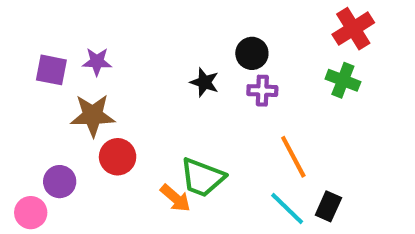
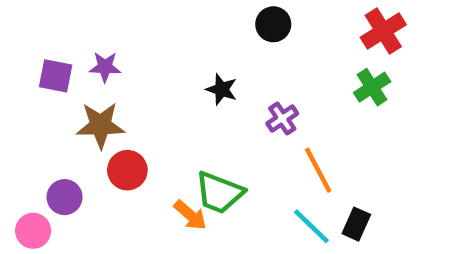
black circle: (252, 53) -> (273, 24), moved
green cross: (343, 80) -> (372, 87), turned 36
purple cross: (262, 91) -> (282, 119), moved, turned -36

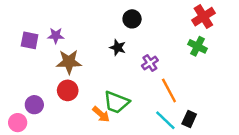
black circle: (273, 24) -> (132, 19), moved
green cross: (372, 87) -> (198, 46), turned -30
brown star: (100, 125) -> (69, 62), moved

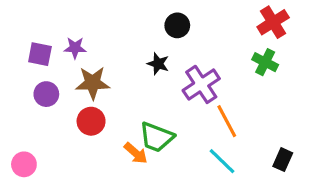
purple cross: (150, 63) -> (201, 84), size x1.6
purple circle: (34, 105) -> (46, 94), moved
black rectangle: (189, 119) -> (283, 160), moved

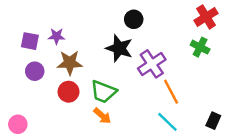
black star: (158, 64) -> (119, 48), size x1.6
green trapezoid: (157, 137) -> (104, 92), moved

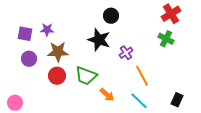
purple cross: (152, 64) -> (126, 53), size x0.6
orange arrow: (102, 116) -> (107, 95), moved

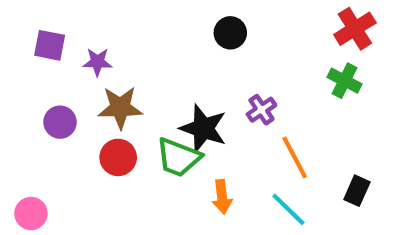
purple square: (25, 34) -> (50, 45), moved
black star: (99, 40) -> (203, 128), moved
orange arrow: (107, 95) -> (222, 197), turned 42
black rectangle: (177, 100) -> (357, 191), moved

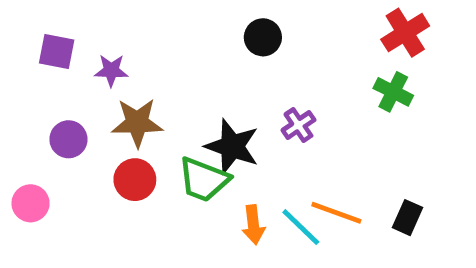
orange line: (295, 157) -> (336, 213), moved, turned -42
cyan line: (288, 209) -> (301, 227), moved
pink circle: (31, 214) -> (31, 203), moved

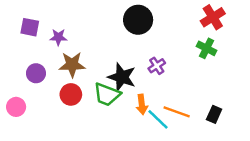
black circle: (263, 37) -> (138, 20), size x1.5
orange arrow: (253, 225) -> (142, 104), moved

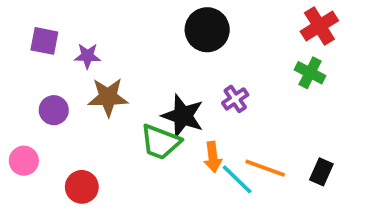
red circle: (71, 94) -> (82, 187), moved

